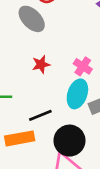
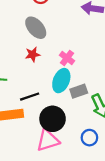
gray ellipse: (32, 19) -> (36, 28), moved

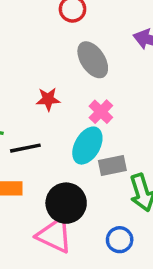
gray ellipse: (36, 28) -> (93, 60), moved
black line: (30, 97) -> (25, 148), moved
pink triangle: (48, 140) -> (54, 235), turned 35

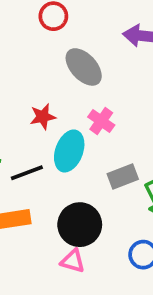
cyan ellipse: (87, 146) -> (69, 151), moved
pink triangle: (54, 235) -> (73, 261), size x0.6

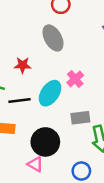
gray ellipse: (84, 67) -> (53, 38), moved
red star: (43, 117) -> (23, 65), moved

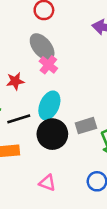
pink cross: (75, 79) -> (48, 65), moved
black circle: (45, 142) -> (52, 134), moved

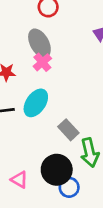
gray rectangle: (86, 126) -> (68, 130), turned 54
black circle: (52, 134) -> (57, 170), moved

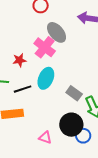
gray ellipse: (39, 43) -> (57, 32), moved
pink cross: (42, 62) -> (45, 47), size x1.5

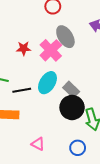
red star: (19, 60) -> (24, 48), moved
gray rectangle: (74, 93) -> (71, 90), moved
black circle: (71, 125) -> (72, 107), moved

